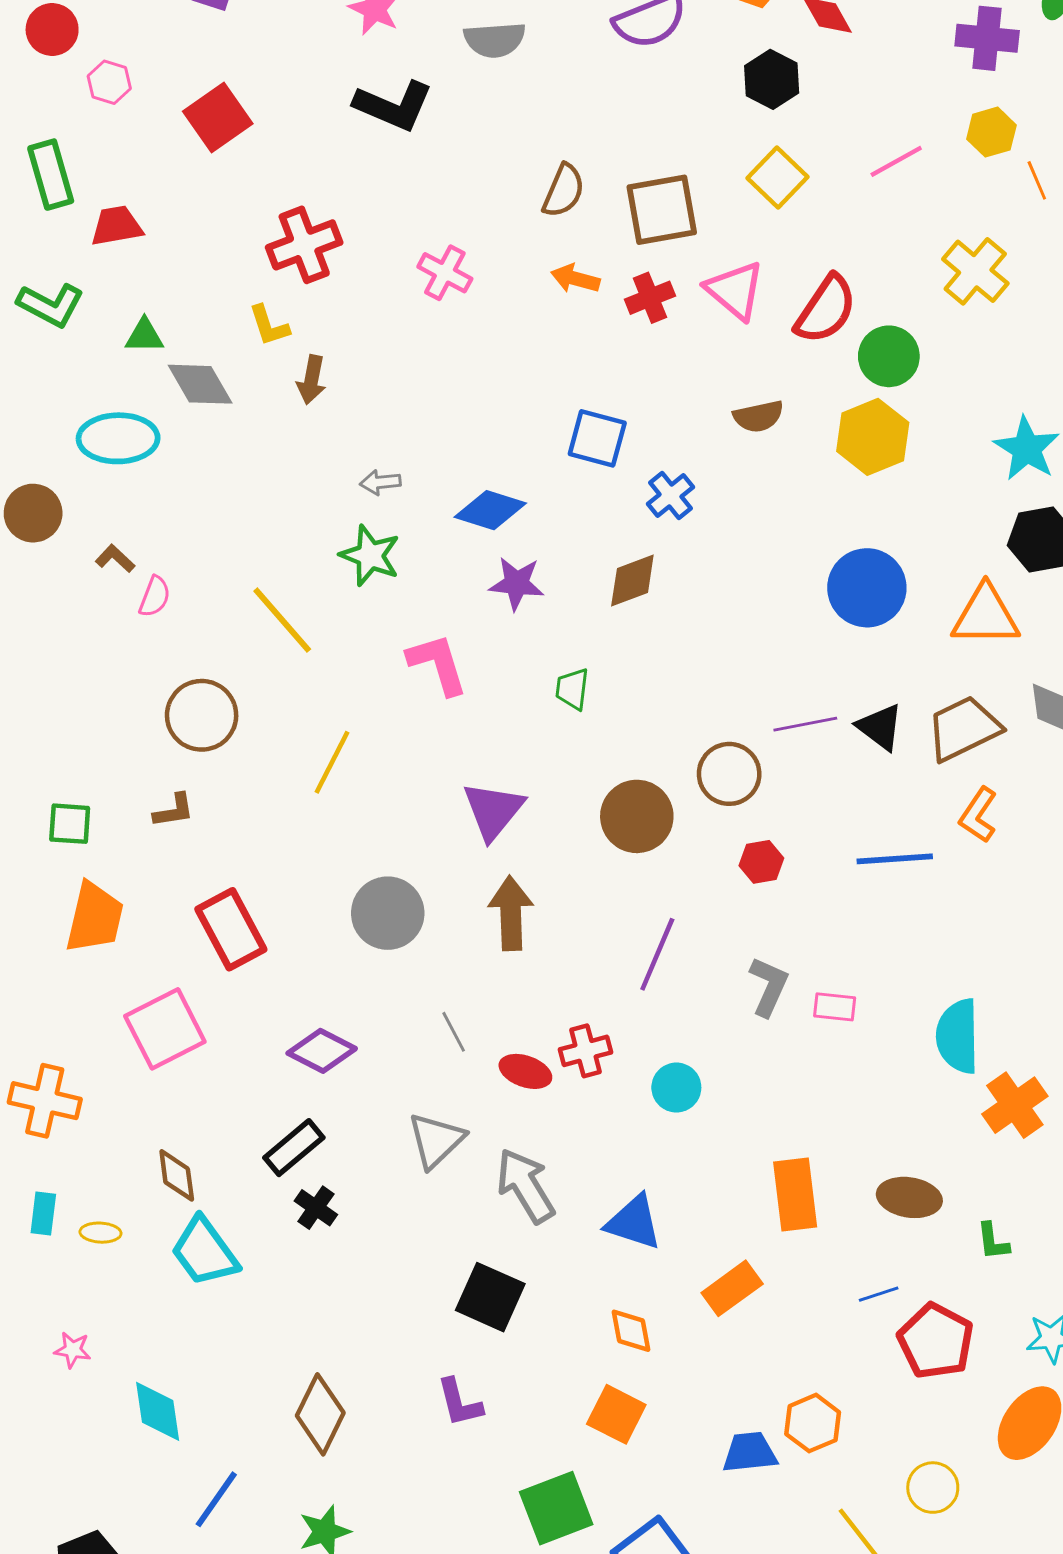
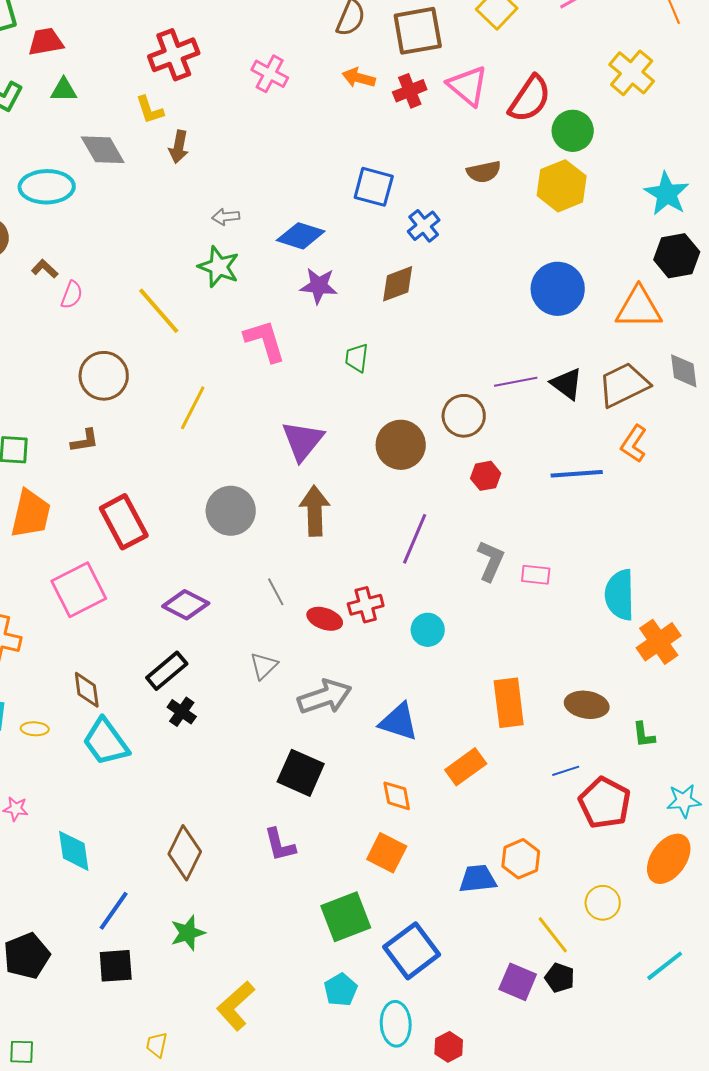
green triangle: (144, 336) -> (64, 90), moved
gray triangle: (436, 1140) -> (264, 666), size x0.7
gray arrow: (525, 1186) -> (325, 697), turned 102

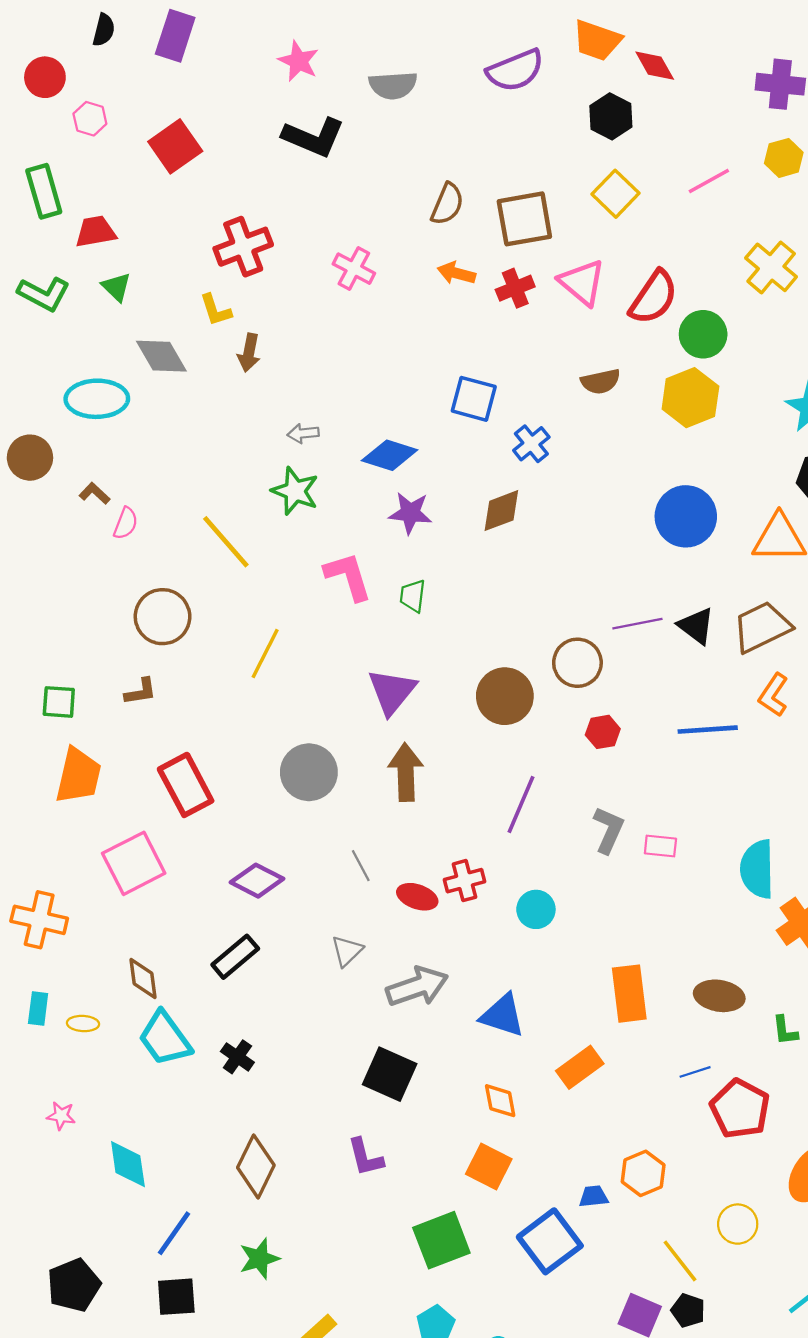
green triangle: (64, 90) -> (116, 287), turned 44
green trapezoid: (357, 358) -> (413, 596), moved
black cross: (182, 712) -> (237, 1057), moved
blue trapezoid: (478, 879) -> (594, 1196), size x0.7
blue square: (412, 951) -> (550, 1241), moved

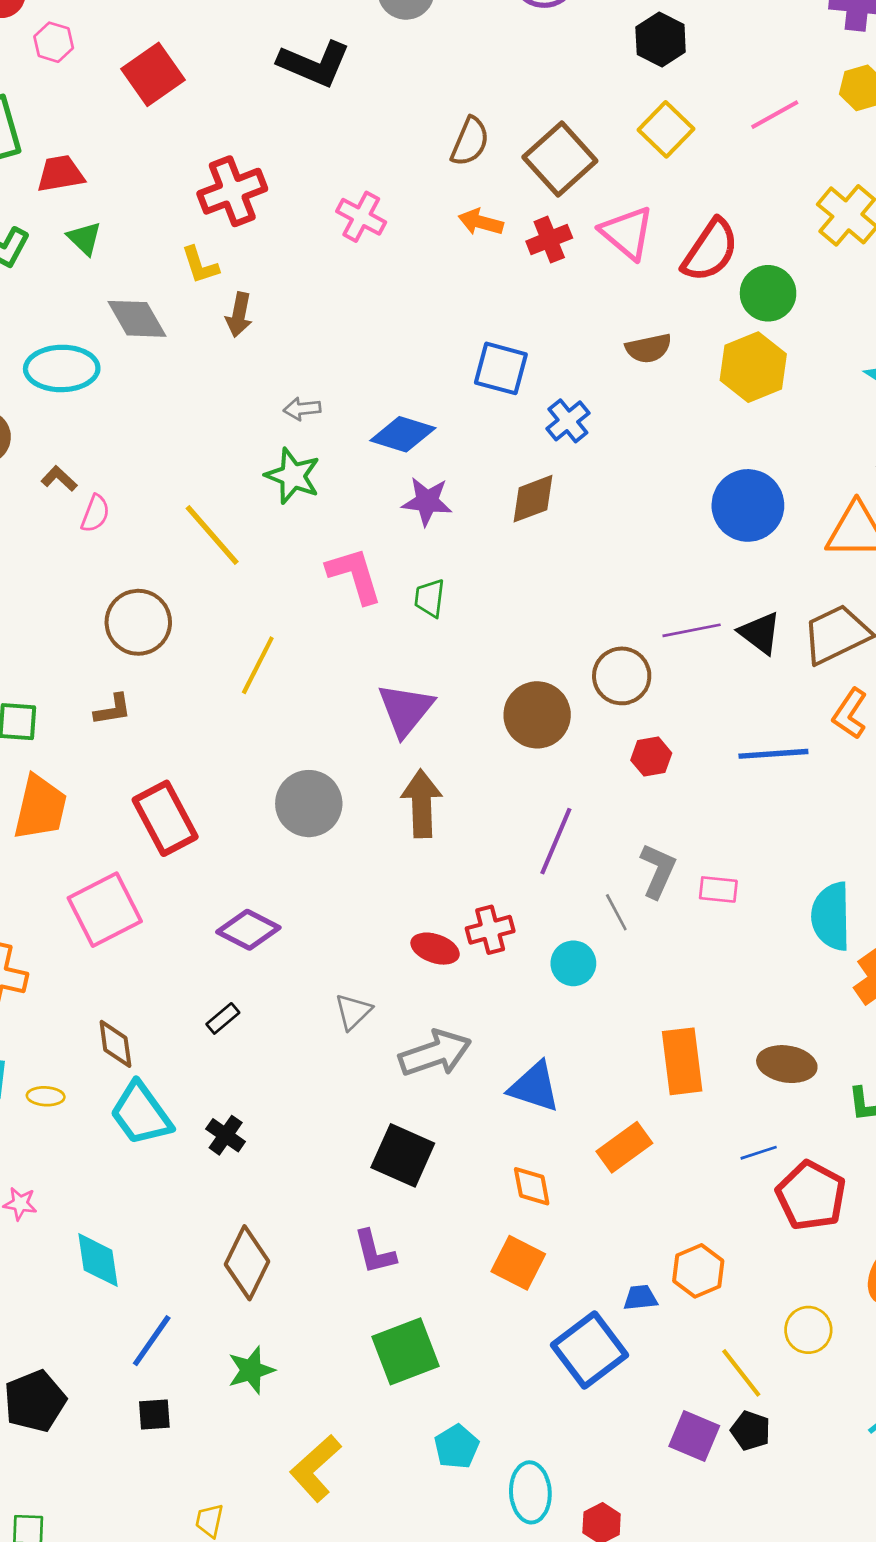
brown square: (524, 219) -> (560, 159), turned -32
gray line: (361, 866) -> (616, 912), moved
black rectangle: (235, 957) -> (223, 1018), size x0.6
green square: (441, 1240) -> (405, 1351), moved
black square: (176, 1297) -> (154, 1415), size x0.7

